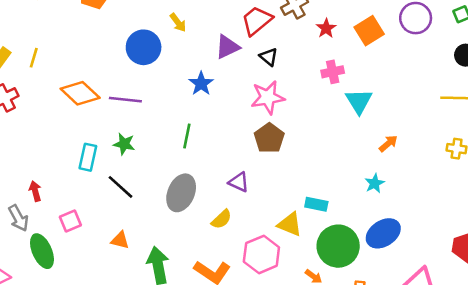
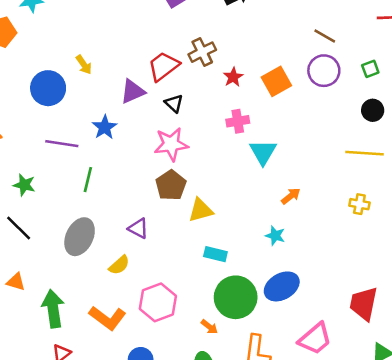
purple line: (125, 100) -> (62, 144), moved
cyan star: (375, 183) -> (275, 236), turned -30
yellow triangle: (290, 224) -> (201, 210), moved, turned -40

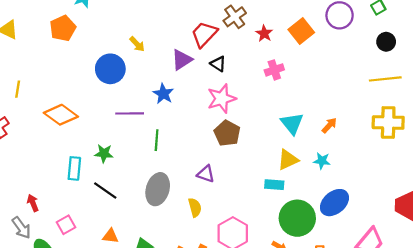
cyan triangle: (263, 152) -> (292, 123), moved
yellow cross: (359, 204) -> (388, 122), size x1.8
yellow triangle: (201, 210) -> (288, 160), moved
yellow semicircle: (119, 265) -> (195, 207), turned -54

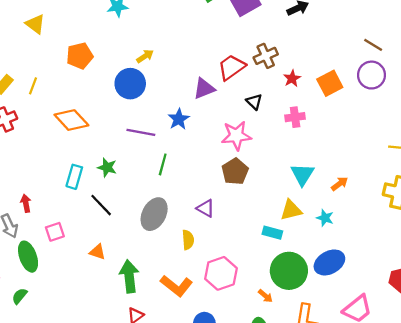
orange pentagon: (63, 28) -> (80, 56), moved
yellow arrow: (137, 44) -> (145, 56), moved, turned -91
black triangle: (218, 64) -> (254, 102), moved

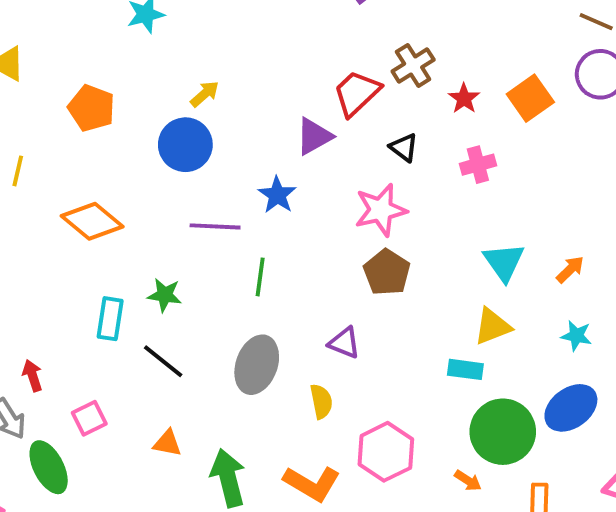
orange pentagon: (80, 56) -> (92, 108), turned -30
cyan star: (325, 218) -> (576, 336), moved

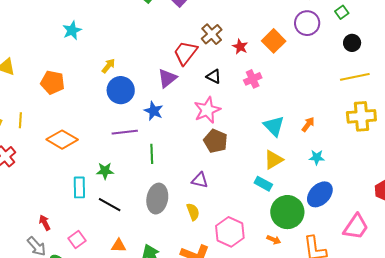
blue circle: (185, 145) -> (121, 90), moved
cyan rectangle: (465, 369) -> (263, 184), turned 30

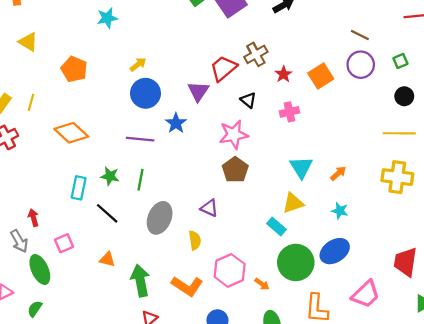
purple triangle: (167, 78) -> (198, 91), turned -30
green line: (152, 154) -> (140, 180), moved
orange arrow: (274, 240) -> (262, 284), moved

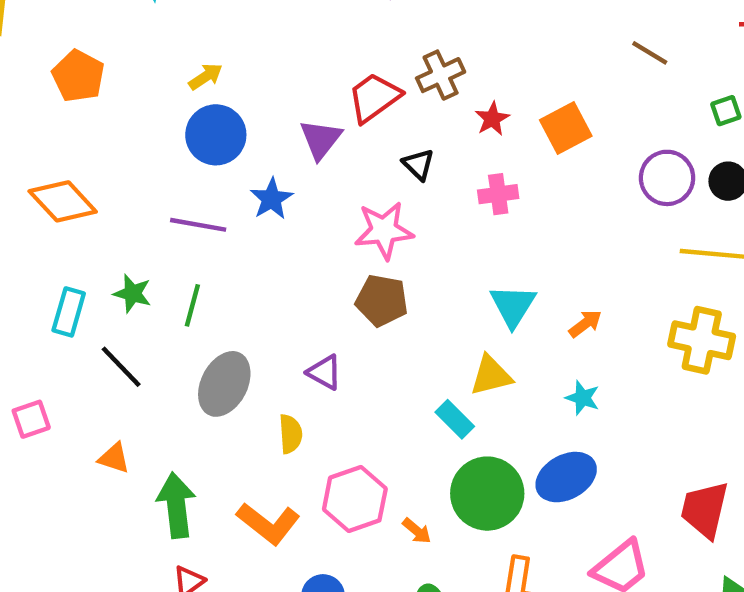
purple circle: (361, 65) -> (667, 178), moved
brown pentagon: (235, 170) -> (382, 300), turned -30

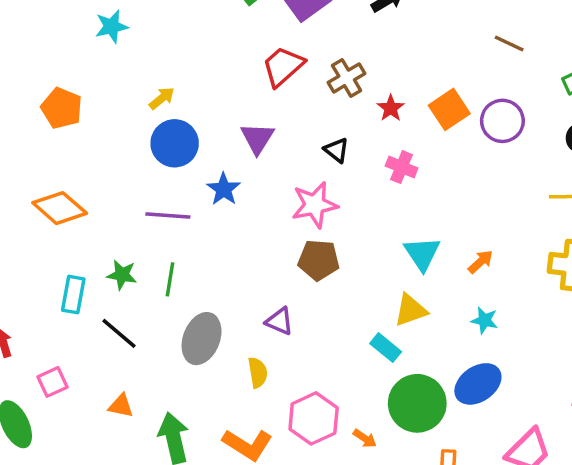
red trapezoid: (374, 98) -> (283, 66), moved
purple circle: (667, 178) -> (502, 121), moved
pink cross: (498, 194) -> (402, 167), turned 36

